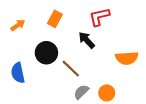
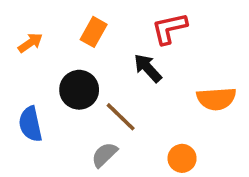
gray semicircle: (81, 92) -> (104, 155), moved

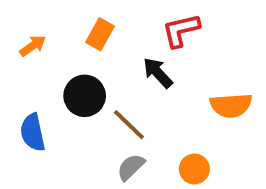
gray semicircle: (104, 155) -> (131, 167), moved

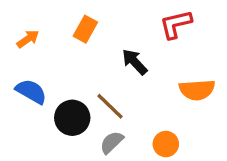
red L-shape: (181, 30) -> (176, 24), moved
black circle: (85, 96) -> (72, 118), moved
blue semicircle: (33, 132) -> (31, 91), moved, turned 132

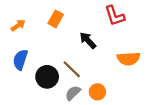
red L-shape: (176, 24) -> (115, 16), turned -95
blue semicircle: (31, 91) -> (20, 60), turned -102
orange circle: (166, 144) -> (97, 92), moved

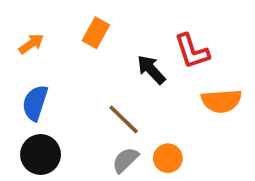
red L-shape: (115, 16) -> (192, 51), moved
black circle: (47, 77) -> (41, 155), moved

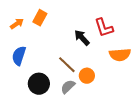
orange rectangle: (96, 33) -> (40, 18), moved
black circle: (41, 155) -> (39, 84), moved
orange circle: (168, 158) -> (87, 76), moved

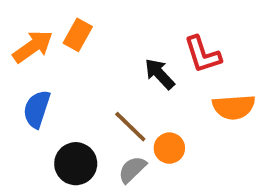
orange arrow: (17, 24) -> (33, 47), size x1.5

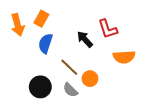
orange arrow: (33, 47) -> (18, 25), turned 110
blue semicircle: (37, 109) -> (46, 43), moved
gray semicircle: (132, 170) -> (70, 90), turned -91

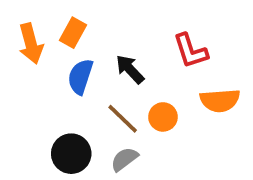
black arrow: (85, 39) -> (130, 69), moved
orange circle: (90, 79) -> (163, 117), moved
gray semicircle: (70, 90) -> (124, 159), turned 98

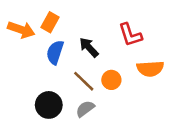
orange arrow: (31, 44) -> (21, 30), turned -56

